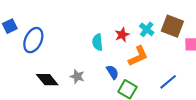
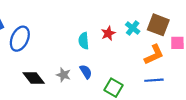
orange L-shape: (138, 56) -> (154, 55), moved
blue semicircle: (112, 72) -> (86, 72), moved
blue line: (168, 82) -> (154, 80), turned 36

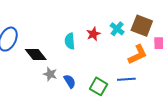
blue semicircle: (86, 72) -> (70, 81), moved
black diamond: (34, 78) -> (36, 55), moved
blue line: (154, 80) -> (126, 79), moved

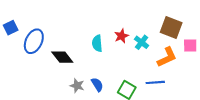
cyan cross: (117, 29) -> (142, 42), moved
gray star: (50, 74) -> (77, 86), moved

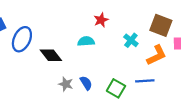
red star: (121, 36) -> (101, 20), moved
cyan semicircle: (97, 43) -> (86, 41), turned 91

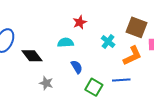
blue semicircle: (86, 83) -> (77, 67), moved

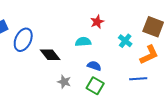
blue semicircle: (77, 67) -> (94, 66), turned -40
green square: (94, 87) -> (95, 86), moved

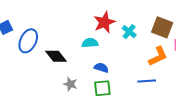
red star: (97, 22) -> (104, 22), size x1.5
cyan cross: (125, 41) -> (129, 32), moved
green square: (95, 86) -> (102, 88), turned -36

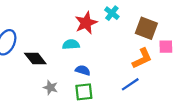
cyan cross: (129, 32) -> (112, 13), moved
blue line: (147, 81) -> (130, 84), turned -30

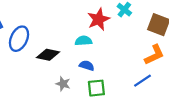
black diamond: (35, 58) -> (48, 55), turned -40
blue semicircle: (83, 70) -> (87, 66), moved

